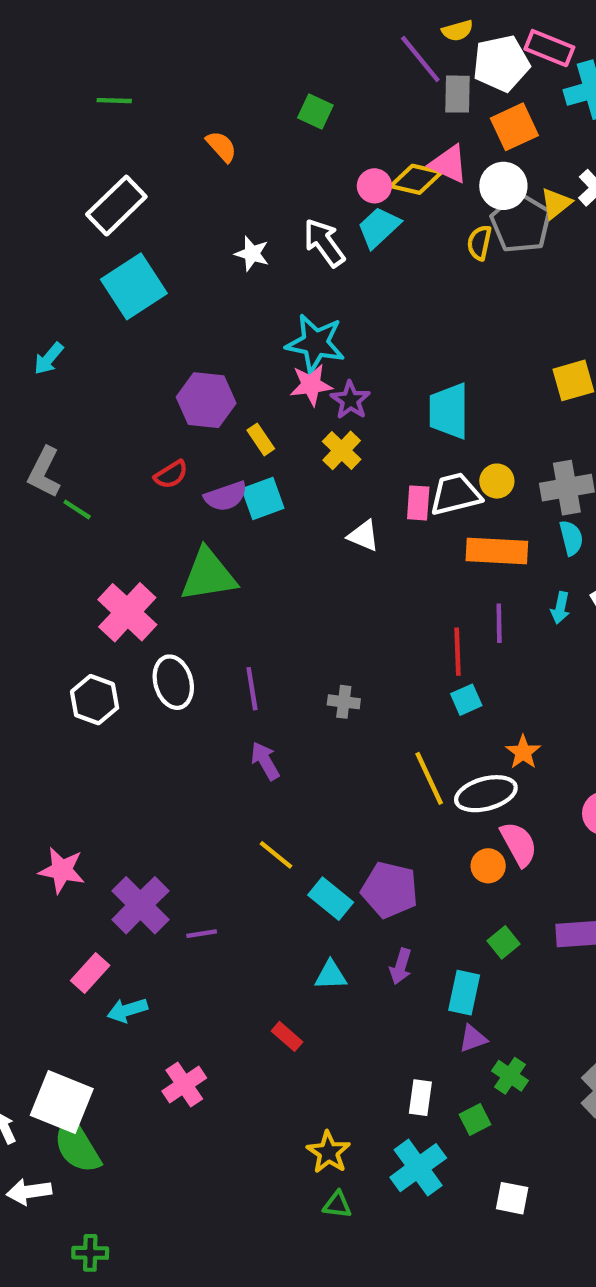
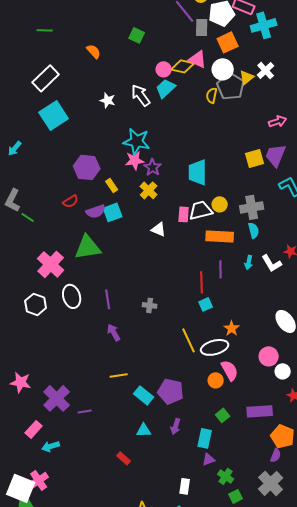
yellow line: (276, 855) -> (119, 375), turned -48
pink cross: (184, 1084) -> (39, 480), moved
green square: (475, 1119) -> (236, 496), moved

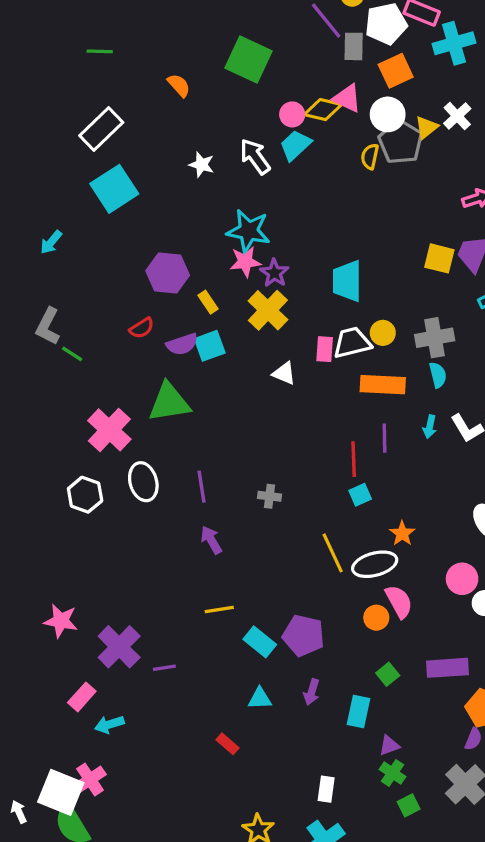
green square: (137, 35) -> (248, 59), size x1.8
yellow square: (255, 158) -> (439, 258), turned 30
yellow cross: (149, 190) -> (268, 310), size x1.4
purple triangle: (209, 459) -> (389, 745), moved

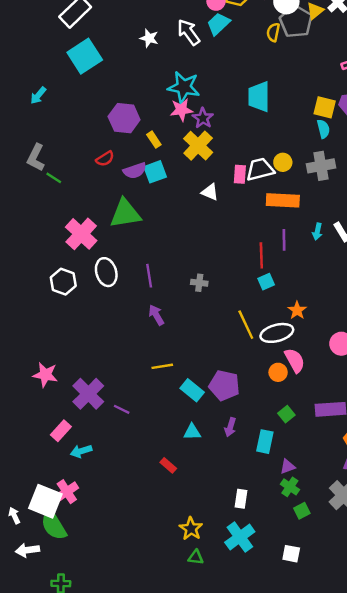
cyan trapezoid: (347, 281) -> (259, 97), moved
cyan semicircle: (438, 375) -> (323, 129), moved
purple line: (164, 668) -> (122, 409), turned 35

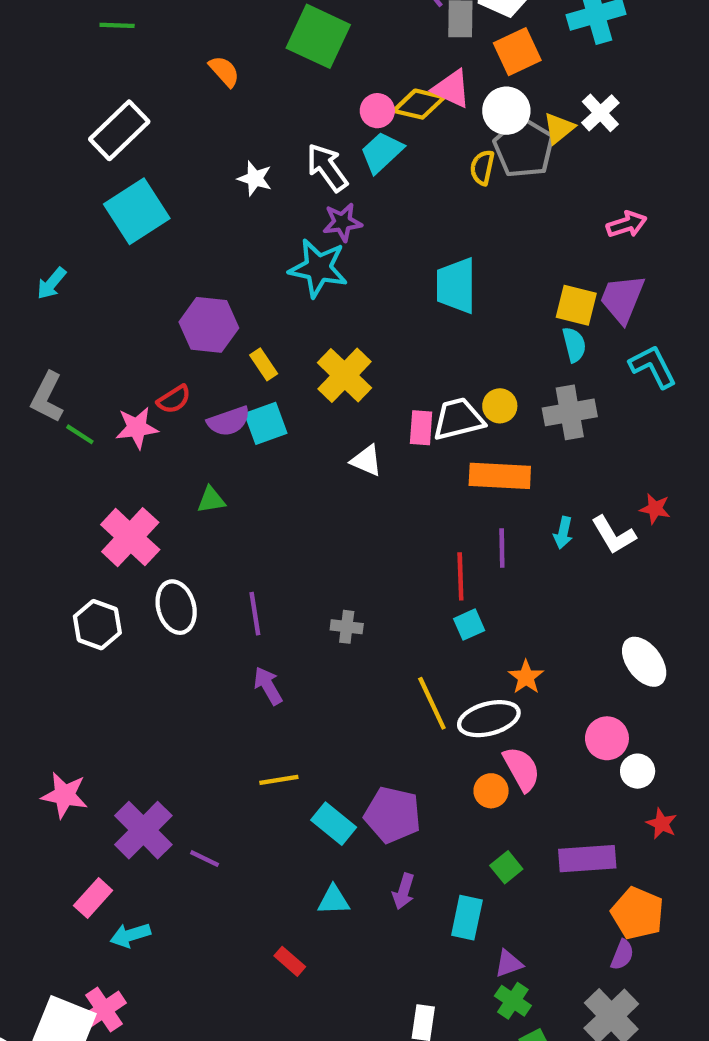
pink star: (181, 110) -> (137, 428), moved
purple star: (203, 118) -> (342, 222), moved, turned 30
green triangle: (125, 214) -> (211, 500), size x0.5

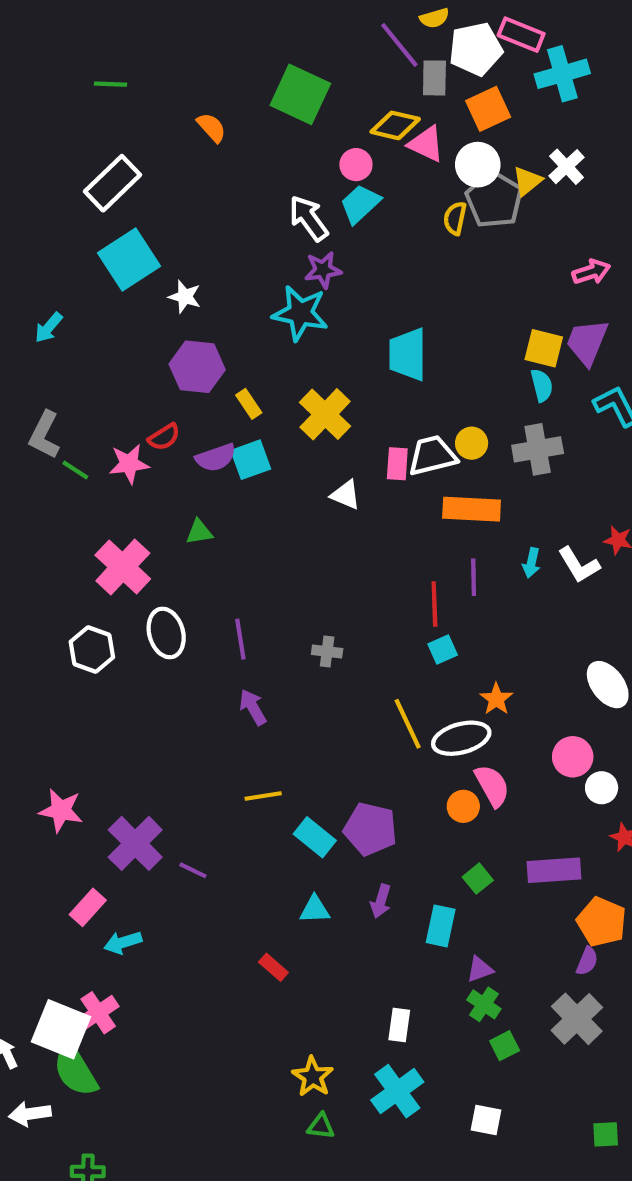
yellow diamond: (419, 104) -> (395, 125), moved
white star: (255, 178) -> (185, 297), moved
cyan trapezoid: (456, 286) -> (408, 354), moved

